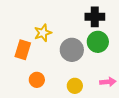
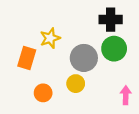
pink arrow: (108, 82) -> (126, 95), turned -84
yellow circle: (75, 86) -> (76, 84), moved

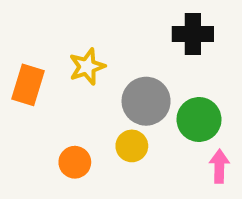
green circle: (114, 49) -> (199, 119), moved
orange rectangle: (27, 58) -> (28, 85), moved

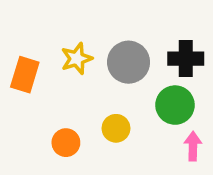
black cross: (193, 34) -> (186, 59), moved
gray circle: (146, 101) -> (129, 62), moved

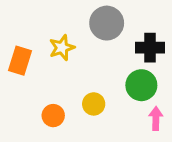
gray circle: (129, 62) -> (107, 23), moved

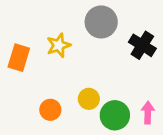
black cross: (150, 48) -> (142, 45), turned 32
green circle: (141, 85) -> (115, 115), moved

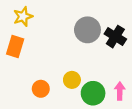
gray circle: (101, 22) -> (87, 30), moved
yellow star: (59, 45) -> (23, 16), moved

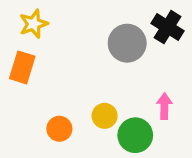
black cross: (115, 37) -> (168, 27), moved
pink arrow: (120, 91) -> (164, 106), moved

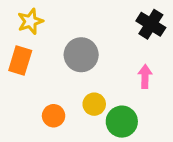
gray circle: (127, 43) -> (81, 55), moved
pink arrow: (164, 106) -> (145, 77), moved

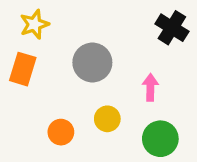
pink arrow: (145, 77) -> (150, 87), moved
green circle: (122, 122) -> (160, 139), moved

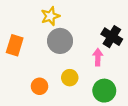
yellow star: (34, 24) -> (50, 16), moved
black cross: (172, 28) -> (112, 37), moved

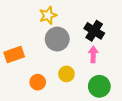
black cross: (112, 37) -> (94, 31), moved
orange rectangle: (15, 45) -> (14, 54), moved, turned 54

